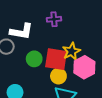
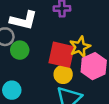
green circle: (34, 59) -> (20, 50), moved

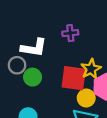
yellow circle: (63, 74) -> (86, 98), moved

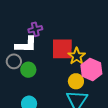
purple cross: (70, 33) -> (35, 29), moved
red square: (74, 78) -> (62, 49), moved

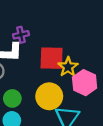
green circle: (28, 70) -> (12, 98), moved
yellow circle: (76, 81) -> (49, 96), moved, size x1.5

